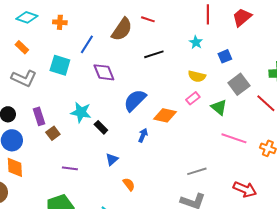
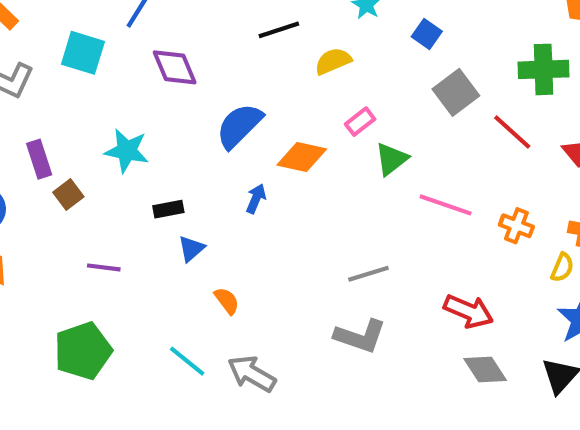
blue square: (225, 56) -> (427, 34), turned -32
yellow semicircle: (197, 76) -> (333, 61), moved, turned 144
green triangle: (219, 107) -> (391, 159), moved, turned 42
black rectangle: (101, 127) -> (168, 209), moved, turned -56

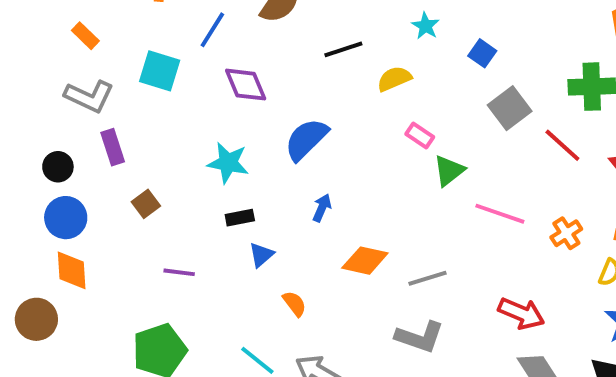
pink rectangle: (360, 122) -> (420, 135), turned 72
cyan star: (127, 151) -> (228, 163), moved
orange diamond: (302, 157) -> (365, 261), moved
purple rectangle: (39, 159) -> (113, 147), moved
orange cross: (516, 226) -> (566, 233), turned 36

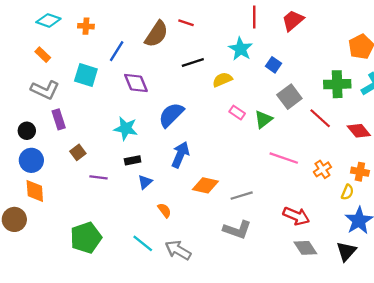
cyan star: (426, 26) -> (241, 49), size x1.5
green triangle: (449, 171) -> (263, 119), moved
blue arrow: (322, 208) -> (180, 155), size x1.6
purple line: (179, 272) -> (98, 177), moved

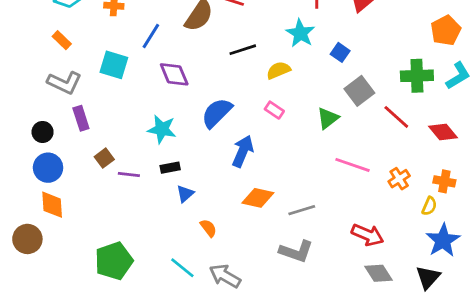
pink rectangle: (237, 113) -> (274, 110), moved
blue arrow: (180, 155) -> (243, 151), moved
purple line: (98, 177) -> (129, 175), moved

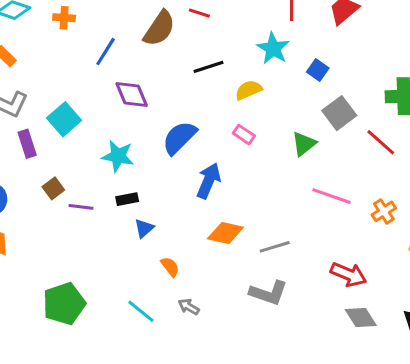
cyan square: (114, 65) -> (64, 119), moved, turned 32
gray arrow: (225, 276) -> (189, 307), moved, size x0.6

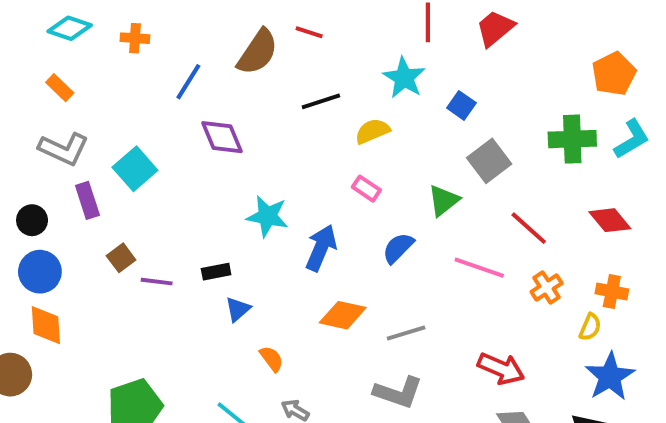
blue semicircle: (179, 138) -> (398, 248), moved, size x0.7
red line: (381, 142) -> (529, 228), moved
cyan star: (118, 156) -> (268, 216), moved

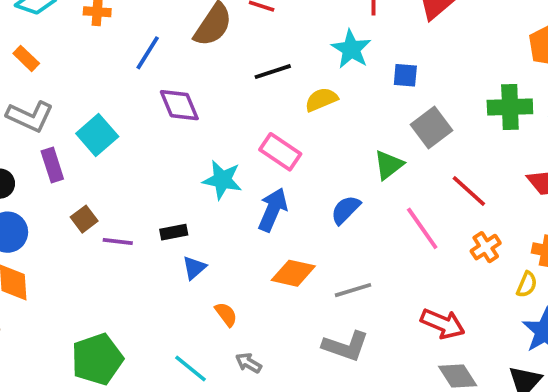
blue square: (461, 105) -> (405, 75), turned -30
pink rectangle: (366, 189) -> (280, 152), moved, size x1.5
pink line: (479, 268) -> (422, 228), turned 36

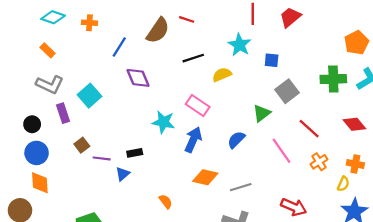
blue triangle: (194, 268) -> (123, 174), moved

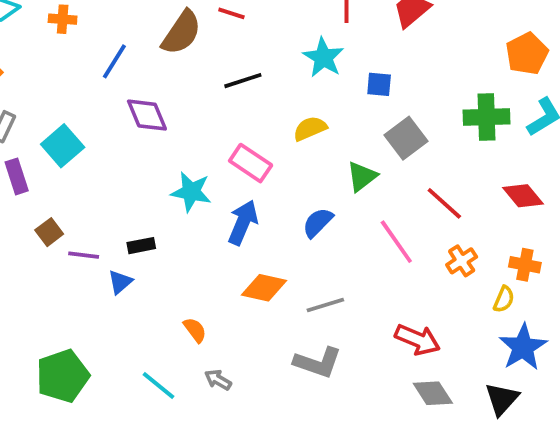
yellow semicircle: (222, 75) -> (310, 129), moved

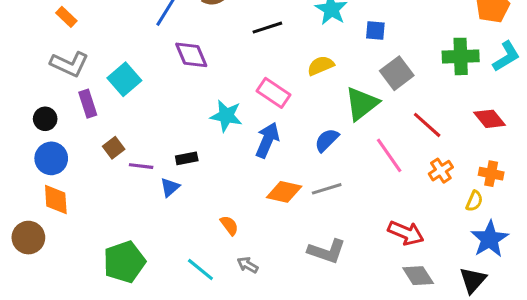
green triangle: (362, 176) -> (362, 104), size x1.4
gray line: (325, 305) -> (327, 189), moved

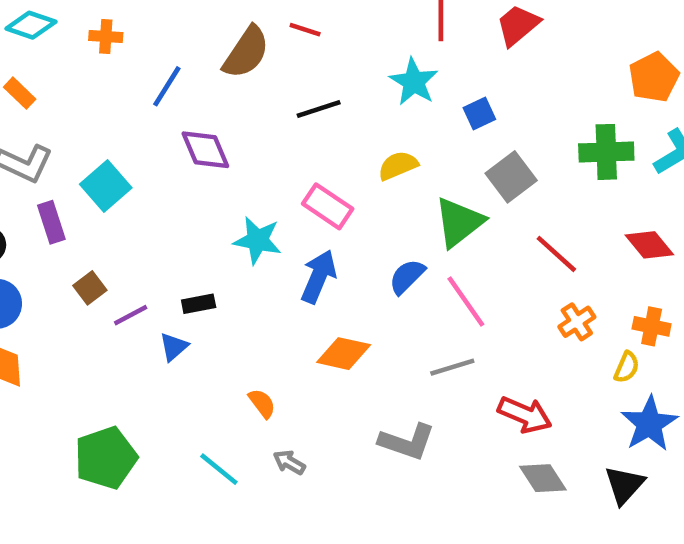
blue square: (375, 31) -> (479, 113), turned -30
pink line: (389, 155) -> (466, 301), moved
purple line: (141, 166) -> (131, 315), turned -35
gray line: (327, 189) -> (452, 367), moved

